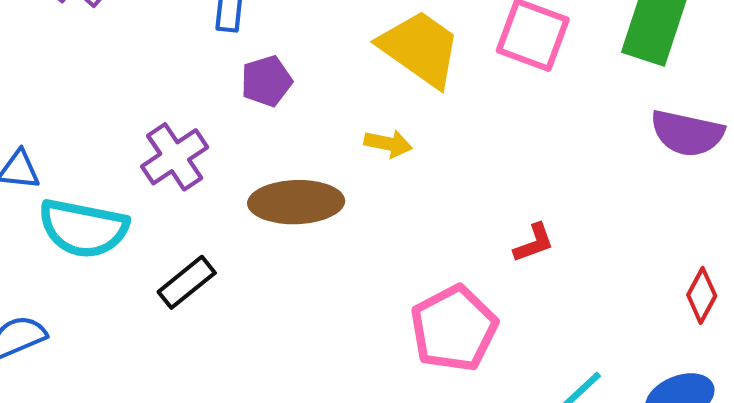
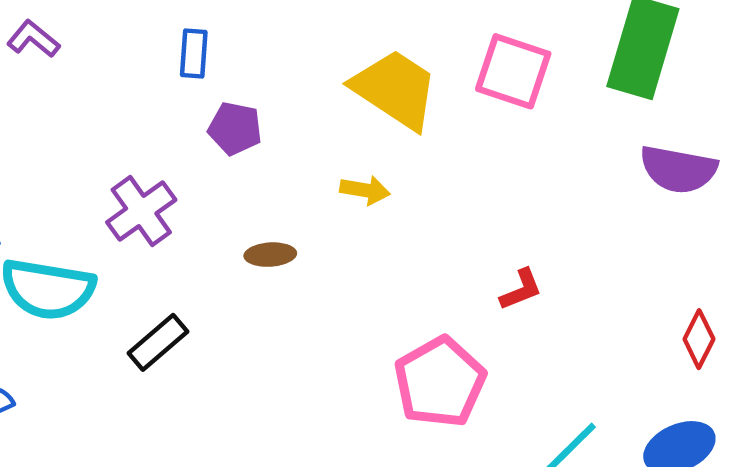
purple pentagon: (266, 81) -> (235, 128), turned 30
brown ellipse: (296, 202) -> (270, 255), size x0.5

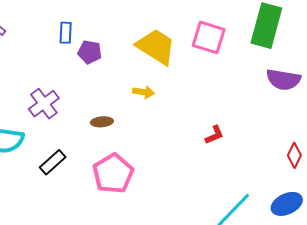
purple pentagon: (235, 128) -> (90, 52), moved
pink pentagon: (440, 382) -> (113, 173), moved

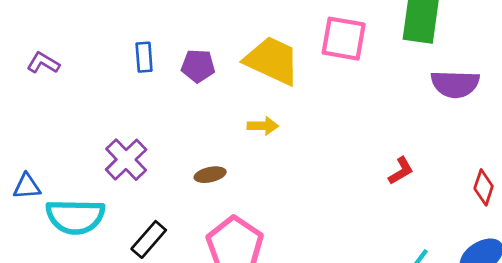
purple pentagon: (90, 52) -> (198, 66), moved
red L-shape: (214, 135) -> (401, 171), moved

